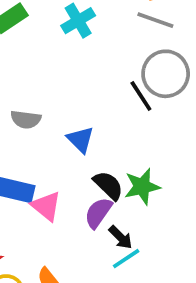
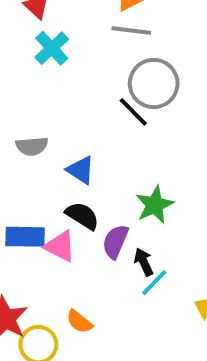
gray semicircle: (26, 119) -> (32, 146), moved
black semicircle: (108, 185) -> (82, 216), moved
black arrow: (121, 237) -> (144, 262), turned -148

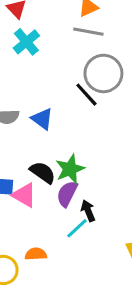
blue triangle: (81, 170) -> (42, 119), moved
green star: (155, 205) -> (70, 169), moved
cyan line: (154, 283) -> (77, 228), moved
orange semicircle: (79, 322) -> (36, 254), turned 135

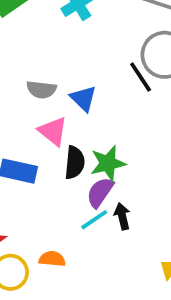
black semicircle: (43, 172) -> (75, 163), turned 52
pink triangle: (24, 195) -> (53, 131), moved
cyan line: (77, 228) -> (94, 220), moved

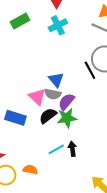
gray semicircle: (41, 90) -> (53, 94), moved
black semicircle: (75, 163) -> (48, 116), turned -138
purple semicircle: (100, 192) -> (66, 102), moved

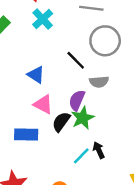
black line: (90, 70) -> (76, 60), moved
blue triangle: (56, 80) -> (36, 75), moved
gray semicircle: (53, 94) -> (99, 82), moved

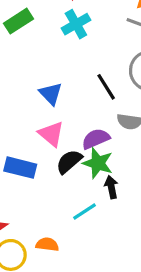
purple semicircle: (77, 100) -> (96, 139), turned 30
green star: (83, 118) -> (98, 163), turned 30
black arrow: (99, 150) -> (111, 187), moved

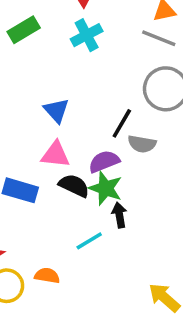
black line: (106, 87) -> (122, 123), moved, turned 60
pink triangle: (51, 134) -> (55, 155), turned -36
black semicircle: (69, 162) -> (74, 186), turned 64

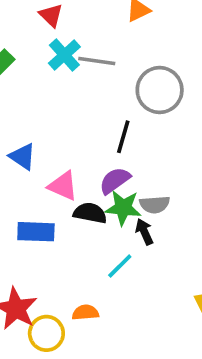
gray line: (159, 38) -> (97, 61), moved
blue triangle: (56, 110) -> (23, 156), moved
gray semicircle: (142, 144) -> (155, 204), moved
pink triangle: (55, 155) -> (63, 186), turned 32

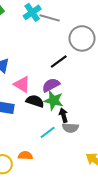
black line: (123, 137) -> (59, 62), turned 30
gray semicircle: (155, 204) -> (70, 128), moved

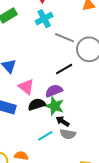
gray line: (50, 18) -> (65, 38), moved
black semicircle: (35, 101) -> (37, 104), turned -42
black arrow: (64, 115) -> (63, 121), turned -48

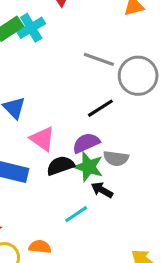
cyan cross: (44, 19) -> (31, 28), moved
gray semicircle: (68, 134) -> (116, 158), moved

